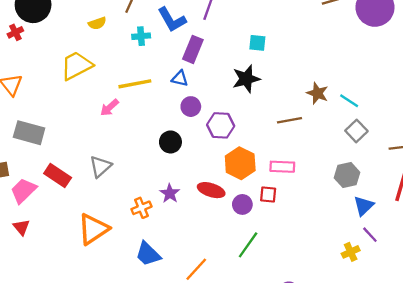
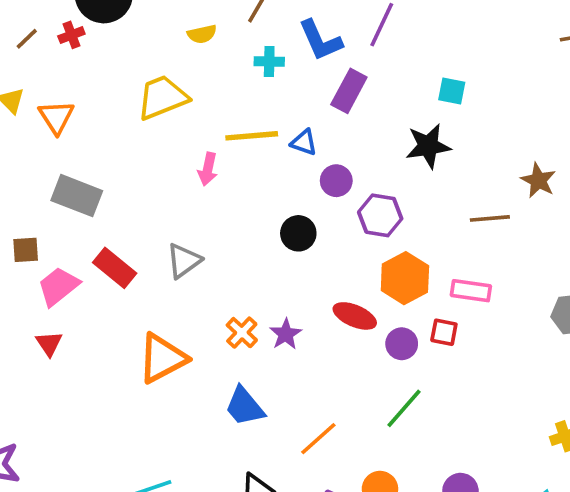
blue triangle: (180, 78) -> (304, 142), moved
pink arrow: (109, 108) -> (208, 169), turned -42
purple star: (170, 193) -> (286, 334), moved
orange cross: (141, 208) -> (242, 333), turned -30

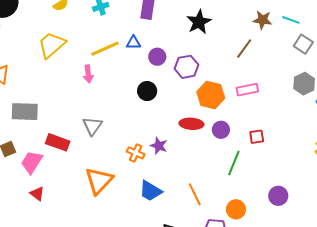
brown line: (490, 218) -> (244, 48), turned -30
red square: (444, 332) -> (257, 137), moved
orange line: (318, 439) -> (195, 194), turned -55

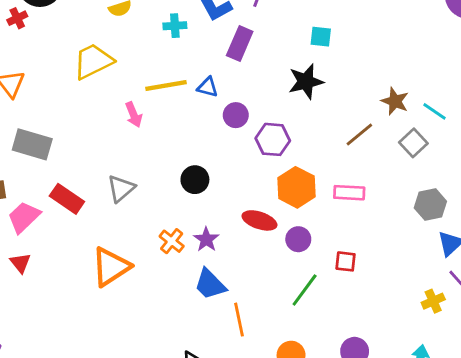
gray square: (303, 44) -> (413, 143), moved
pink arrow: (88, 74) -> (134, 115), turned -30
black circle: (147, 91) -> (195, 180), moved
blue trapezoid: (150, 191) -> (210, 284), moved

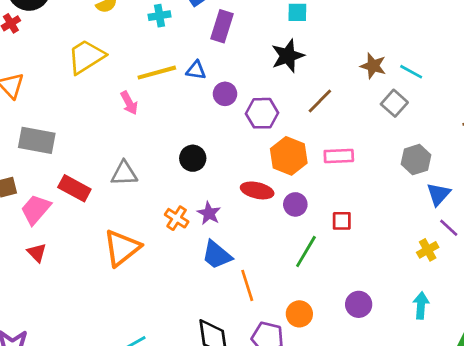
brown line: (359, 134) -> (320, 101), moved
gray triangle: (121, 188) -> (124, 173), turned 44

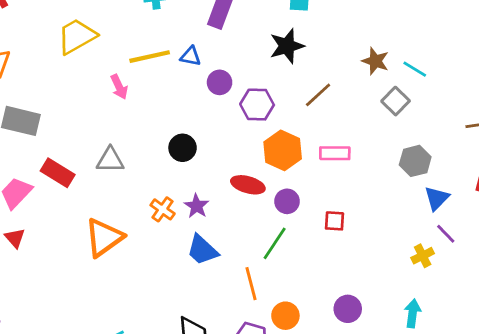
green line: (306, 252) -> (275, 243), moved
orange line: (247, 285) -> (251, 284), moved

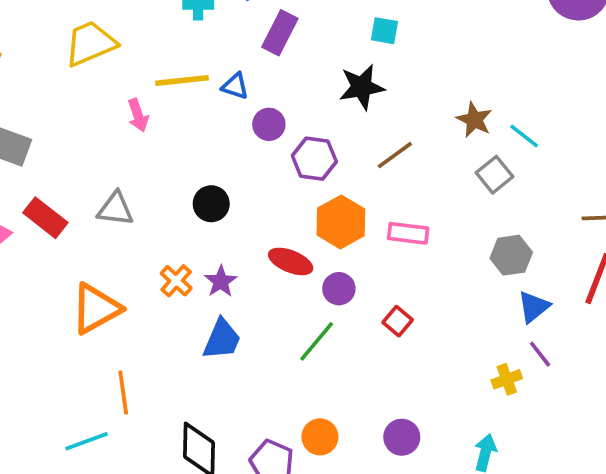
red square: (334, 221) -> (398, 321), turned 30
blue trapezoid: (202, 250) -> (222, 339), turned -116
orange line: (251, 284) -> (123, 392), moved

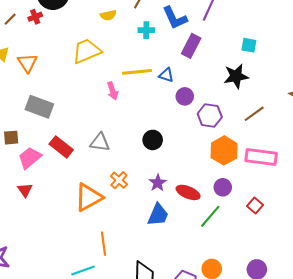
pink rectangle: (408, 233) -> (261, 157), size x1.4
red ellipse: (291, 261) -> (188, 192), moved
orange cross: (176, 281) -> (119, 180), moved

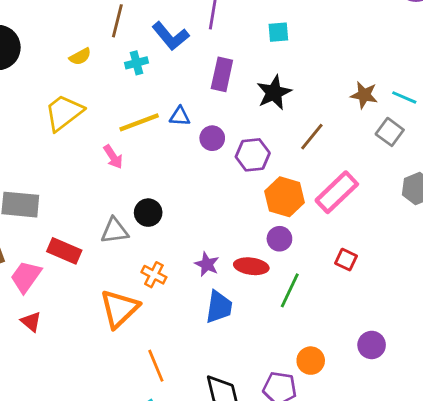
cyan square: (249, 45) -> (278, 32), moved
purple rectangle: (191, 46) -> (222, 74), moved
black circle: (153, 140) -> (148, 213), moved
pink rectangle: (261, 157) -> (337, 192), turned -36
purple circle: (223, 187) -> (279, 239), moved

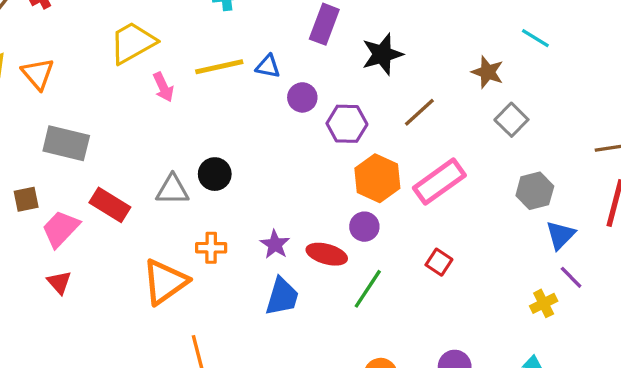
cyan line: (404, 97) -> (535, 38), moved
pink arrow: (113, 157) -> (163, 87), moved
orange cross: (154, 275) -> (211, 248), turned -35

